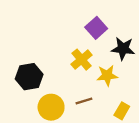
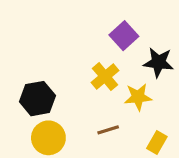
yellow circle: (51, 107) -> (48, 138), moved

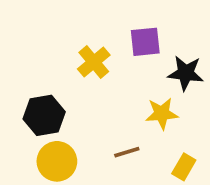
purple square: (124, 36) -> (145, 42), turned 36
yellow cross: (105, 77) -> (94, 62), moved

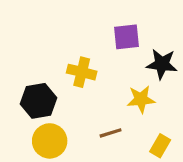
yellow cross: (94, 62) -> (82, 72), moved, turned -36

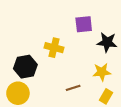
yellow star: (141, 99) -> (102, 72), moved
yellow circle: (50, 141) -> (18, 93), moved

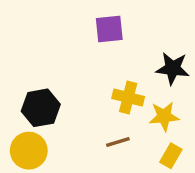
purple square: (84, 24) -> (109, 29), moved
yellow cross: (54, 48) -> (128, 98), moved

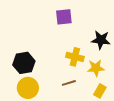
yellow circle: (29, 151) -> (28, 88), moved

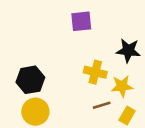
brown line: (69, 83) -> (102, 105), moved

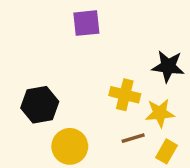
purple square: (81, 21) -> (86, 23), moved
yellow circle: (35, 112) -> (70, 146), moved

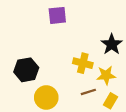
black star: (168, 66) -> (112, 44), turned 30

